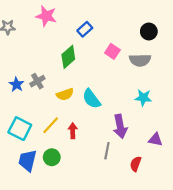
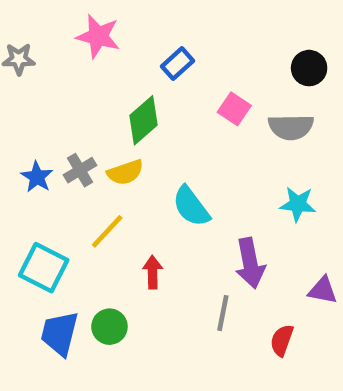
yellow semicircle: (65, 94) -> (125, 172), moved
yellow line: (51, 125) -> (107, 231), moved

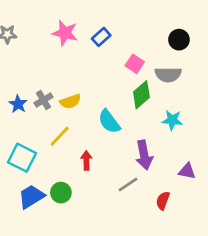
pink star: (98, 36) -> (65, 33), moved
green diamond: (143, 120) -> (141, 95), moved
gray line: (223, 313) -> (128, 185), turned 45
blue trapezoid: (60, 333) -> (31, 197), turned 44

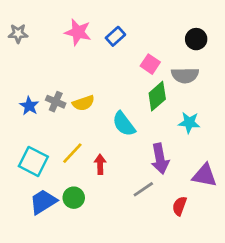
gray cross: (43, 100) -> (56, 102), turned -36
yellow line: (60, 136) -> (72, 153), moved
purple triangle: (187, 171) -> (204, 175), size x1.4

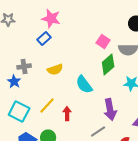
blue rectangle: (115, 36) -> (44, 38), moved
gray cross: (56, 102) -> (24, 66), moved, turned -32
blue star: (29, 106) -> (14, 82), moved

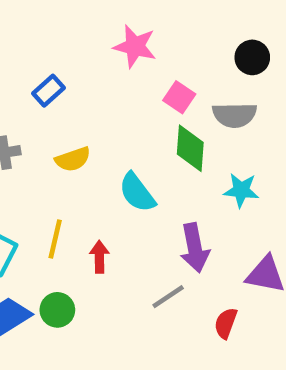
pink star: (51, 18) -> (135, 46), moved
green diamond: (108, 64) -> (190, 148), turned -45
yellow line: (47, 106) -> (55, 239), turned -30

